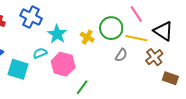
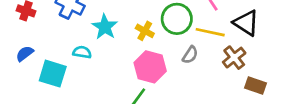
cyan semicircle: (40, 53) -> (82, 52), turned 32
pink hexagon: (63, 64) -> (150, 67), moved

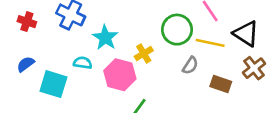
yellow cross: (145, 31) -> (144, 53), moved, turned 30
brown cross: (234, 58) -> (254, 68), moved
pink hexagon: (150, 67) -> (120, 75), moved
brown rectangle: (255, 86) -> (221, 84), moved

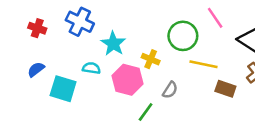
yellow line: (210, 43) -> (204, 64), moved
yellow cross: (144, 53) -> (151, 59), turned -36
gray semicircle: (190, 65) -> (170, 90), moved

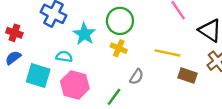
red cross: (37, 28) -> (14, 33), moved
green circle: (183, 36) -> (120, 21), moved
pink hexagon: (127, 80) -> (75, 85), moved

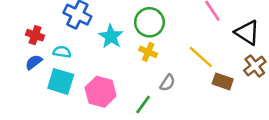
yellow line: (167, 53) -> (201, 57), turned 30
cyan semicircle: (64, 57) -> (62, 52), moved

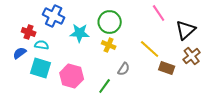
black triangle: (247, 33) -> (186, 30), turned 45
red cross: (35, 35) -> (29, 32), moved
cyan star: (111, 36) -> (80, 33), turned -30

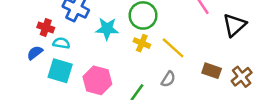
yellow line: (150, 49) -> (173, 48), moved
brown cross: (192, 56) -> (242, 77), moved
gray semicircle: (124, 69) -> (168, 79), moved

